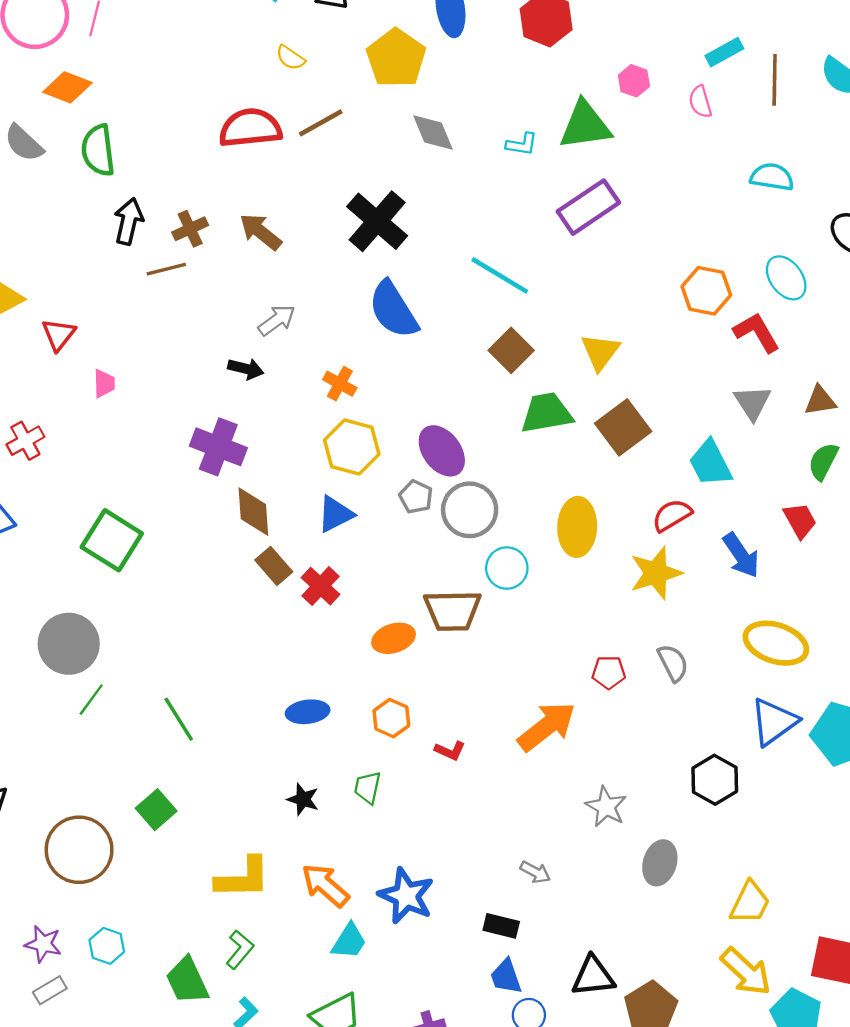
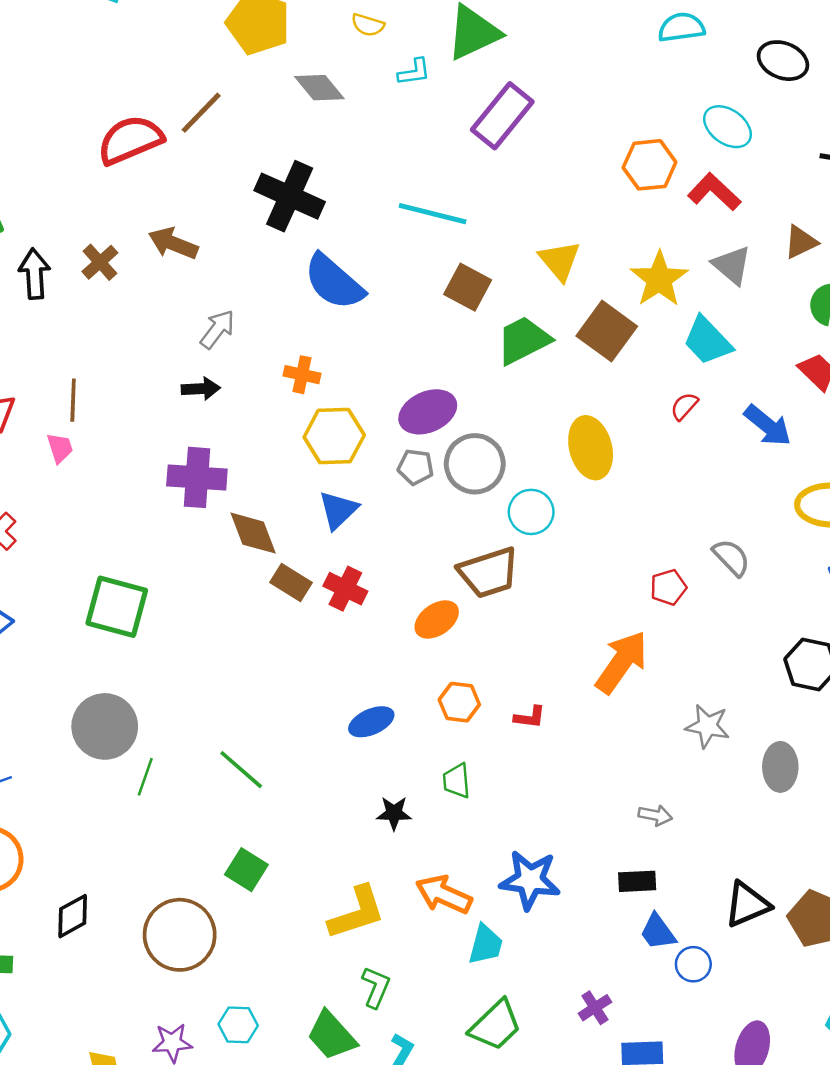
yellow semicircle: (290, 58) -> (368, 25), moved
brown line: (166, 269) -> (73, 400), moved, turned -57
purple ellipse: (442, 451) -> (428, 412), turned -60
red semicircle: (672, 515) -> (684, 406), size x0.7
yellow star: (656, 573) -> (659, 279), moved

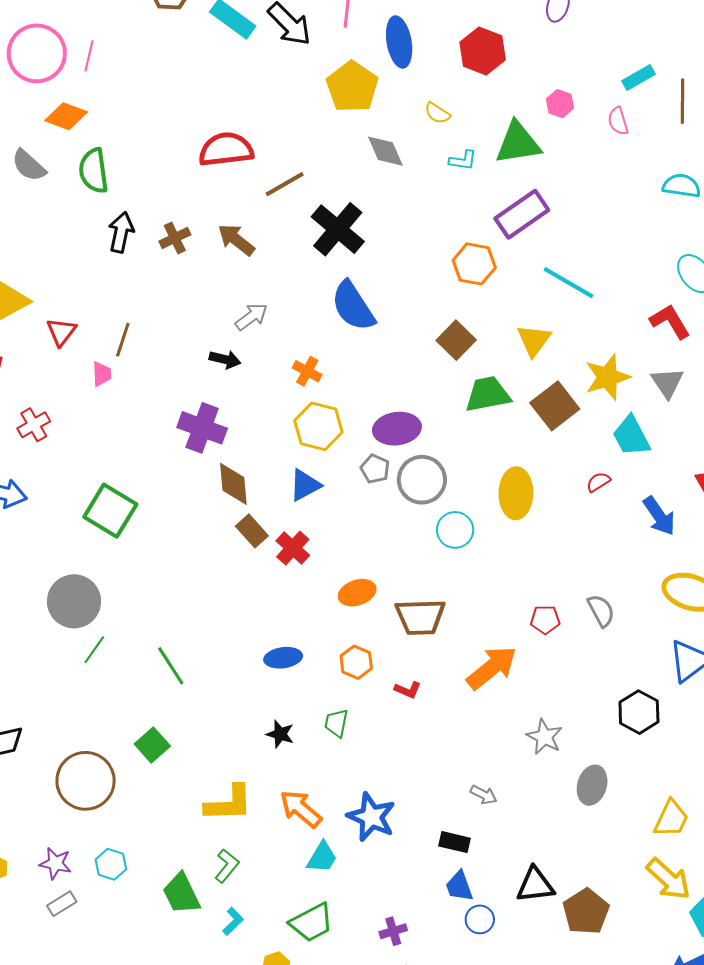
brown line: (201, 113) -> (285, 184), moved
orange hexagon: (650, 165) -> (474, 264), moved
cyan line: (433, 214) -> (569, 283), moved
brown trapezoid: (489, 572) -> (420, 617), moved

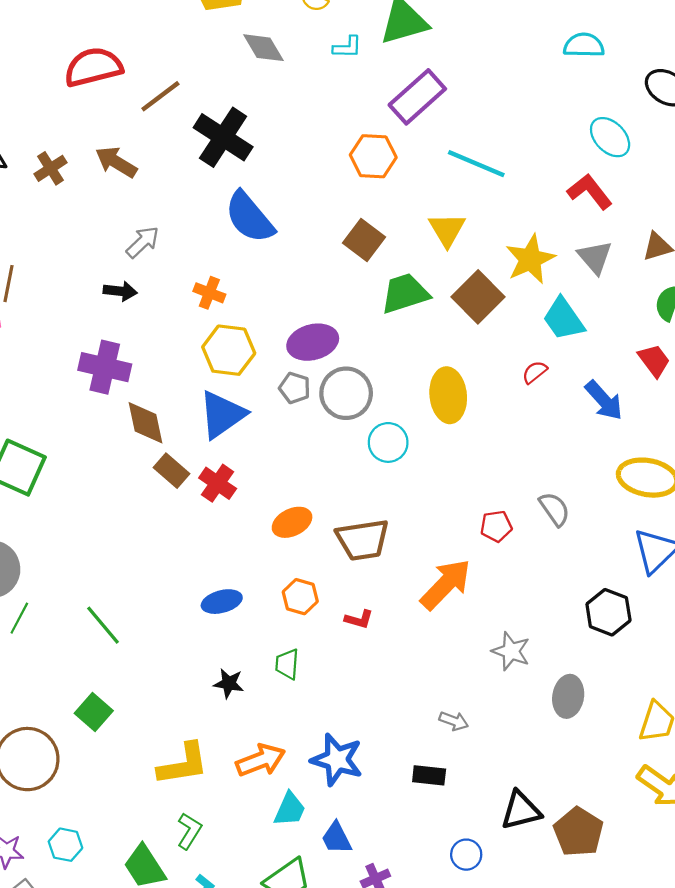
blue triangle: (305, 485) -> (222, 415), size x1.4
orange arrow: (301, 809) -> (261, 760), turned 126
blue trapezoid: (459, 886) -> (336, 838), moved

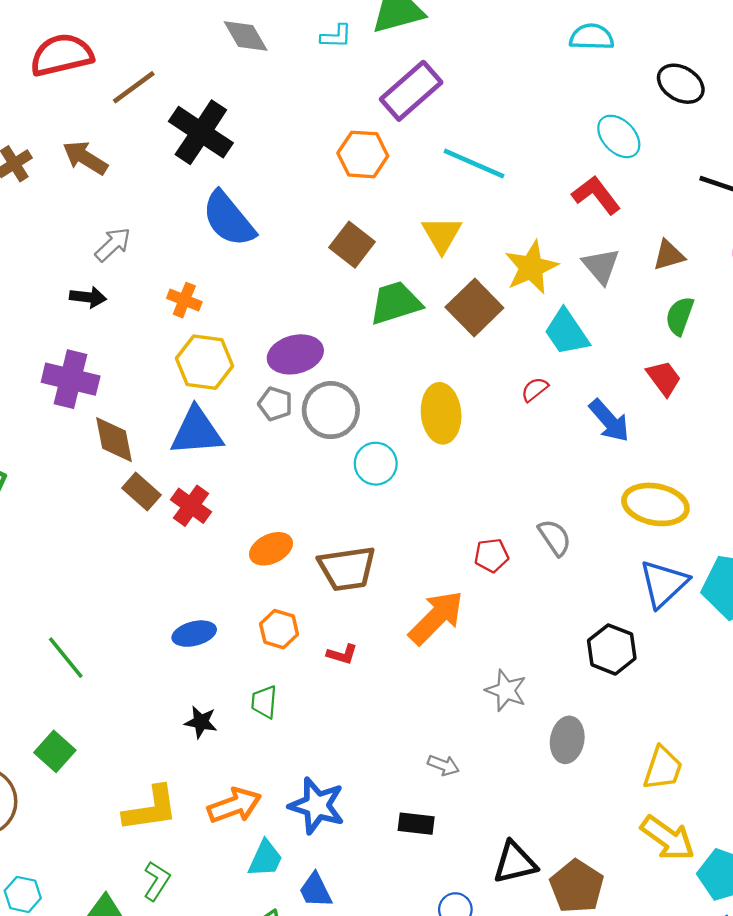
blue triangle: (222, 415) -> (197, 432), turned 30

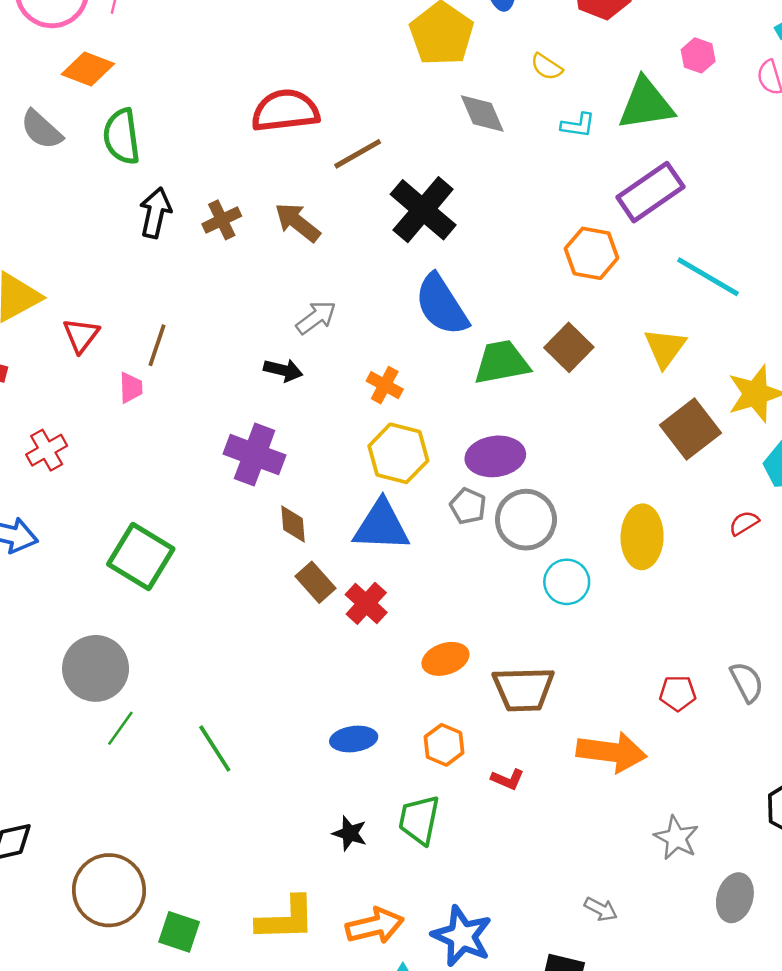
green trapezoid: (396, 303) -> (502, 362), moved
brown diamond: (114, 440) -> (293, 524), size x0.7
orange arrow: (436, 618) -> (612, 752), turned 46
green trapezoid: (264, 702) -> (419, 820), size x1.4
green square: (55, 751) -> (179, 932), moved, turned -30

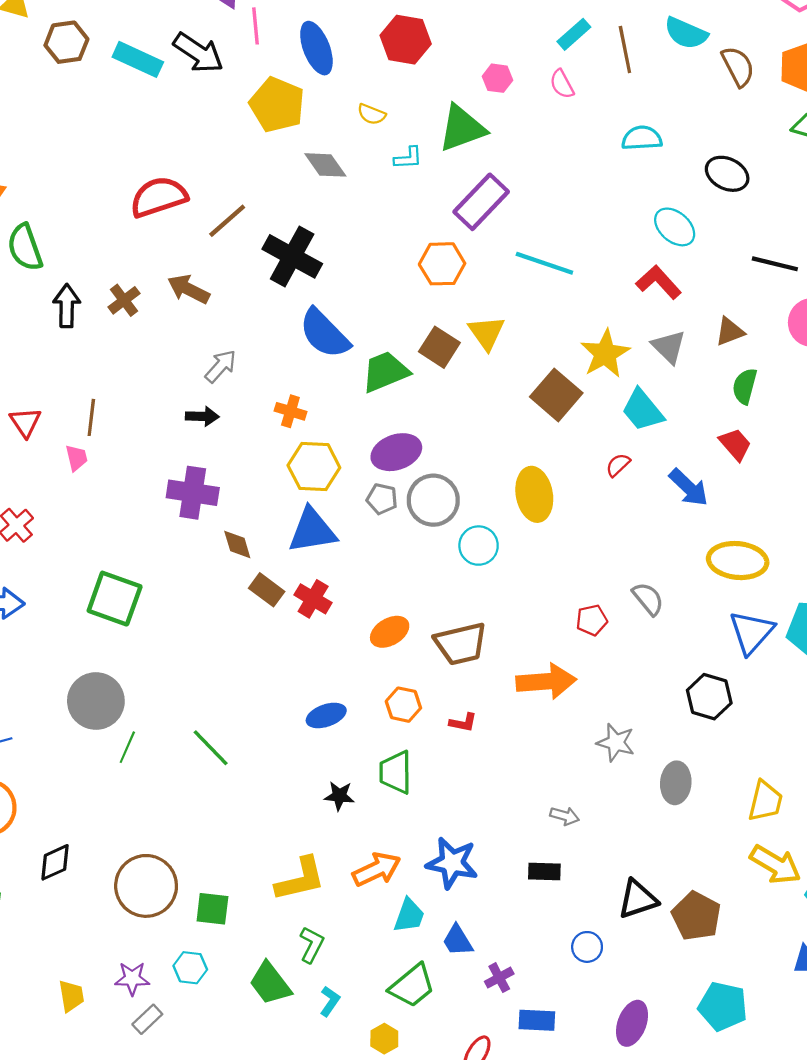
yellow triangle: (665, 348) -> (487, 333), moved

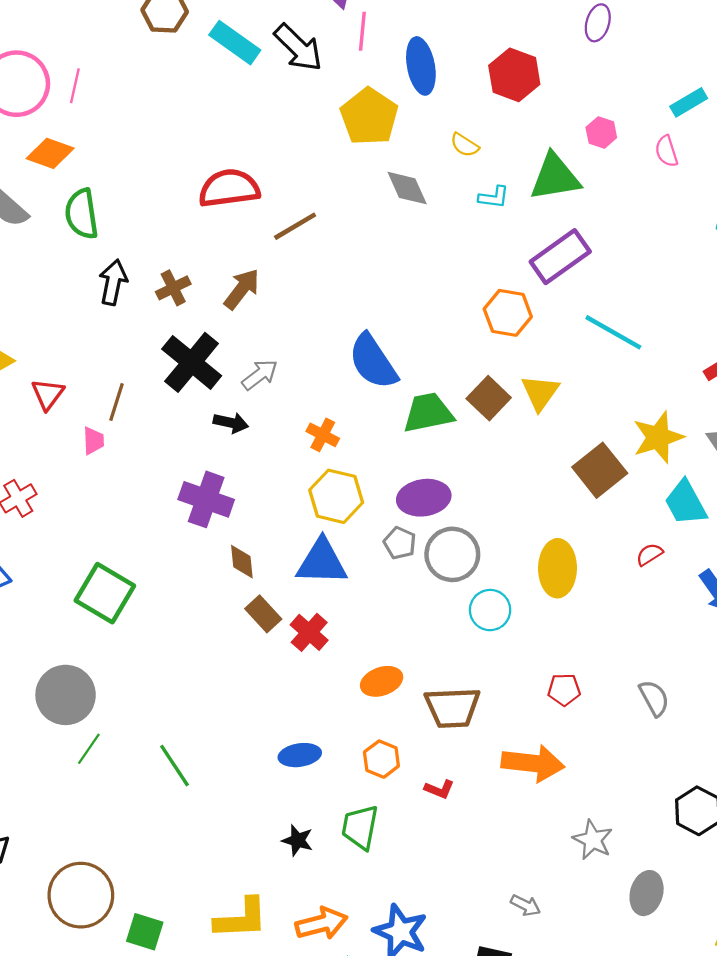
black cross: (292, 256) -> (192, 362), moved
brown arrow: (188, 289) -> (242, 289), turned 90
red pentagon: (592, 620) -> (564, 690), moved

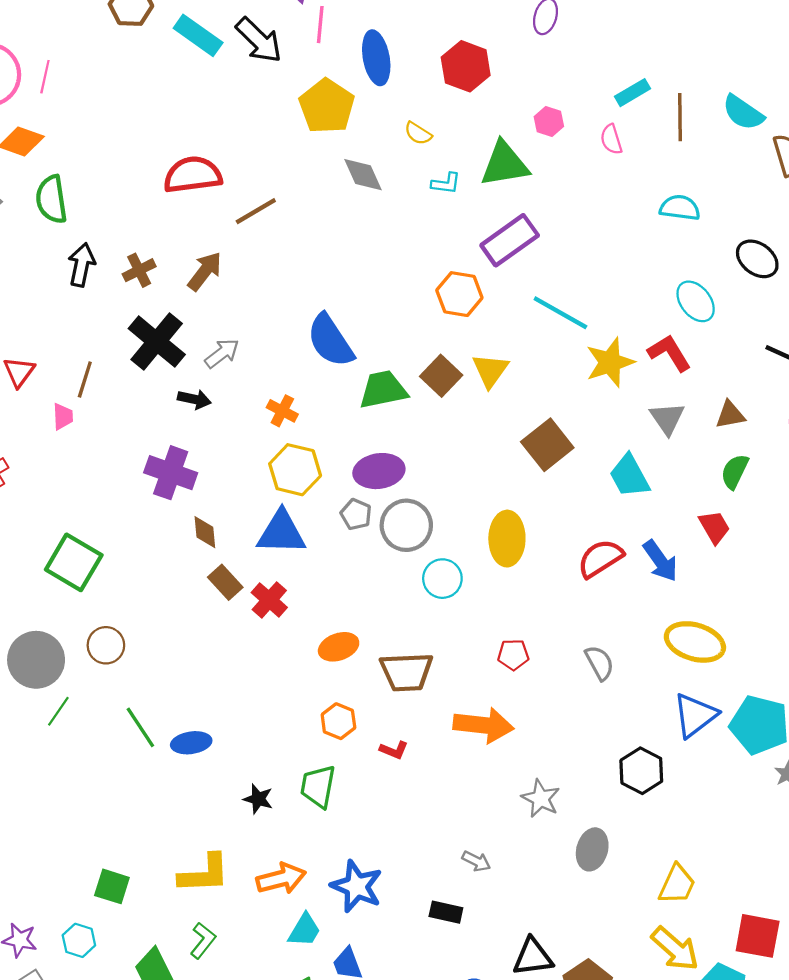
yellow star: (658, 437) -> (610, 362), moved
red semicircle: (649, 554) -> (600, 558), moved, size x1.8
blue ellipse: (300, 755) -> (191, 743), moved
brown circle: (81, 895) -> (106, 645), moved, size x0.6

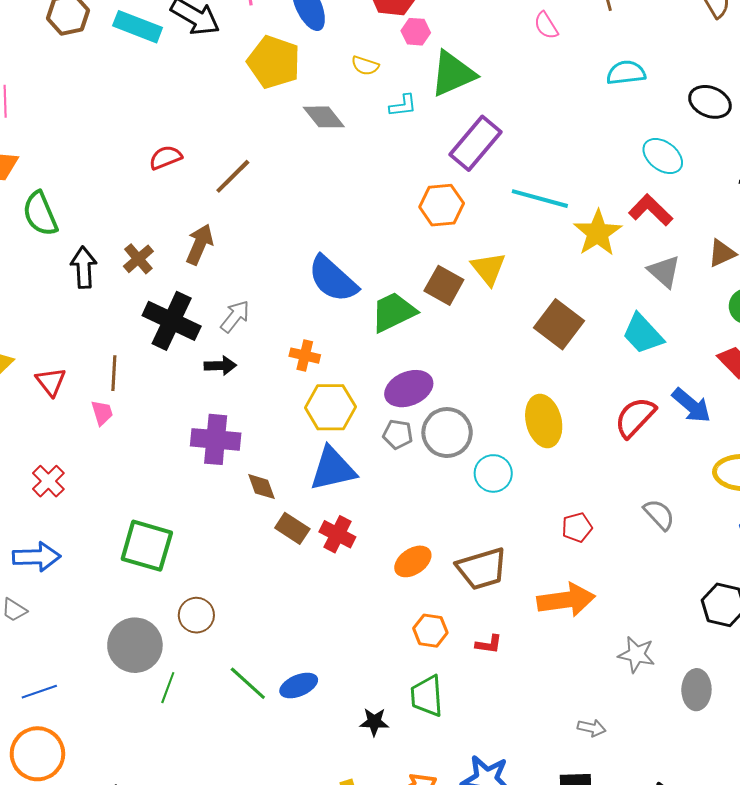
pink hexagon: (549, 121) -> (416, 32), moved
red semicircle: (193, 175) -> (166, 158), size x0.6

